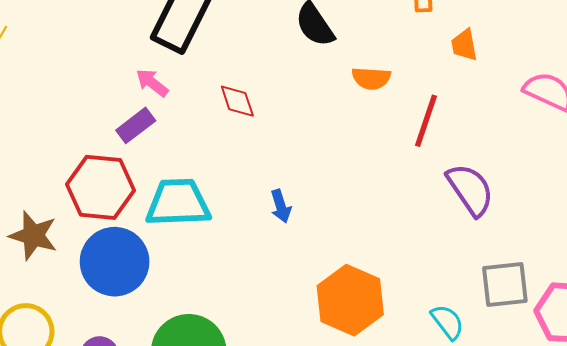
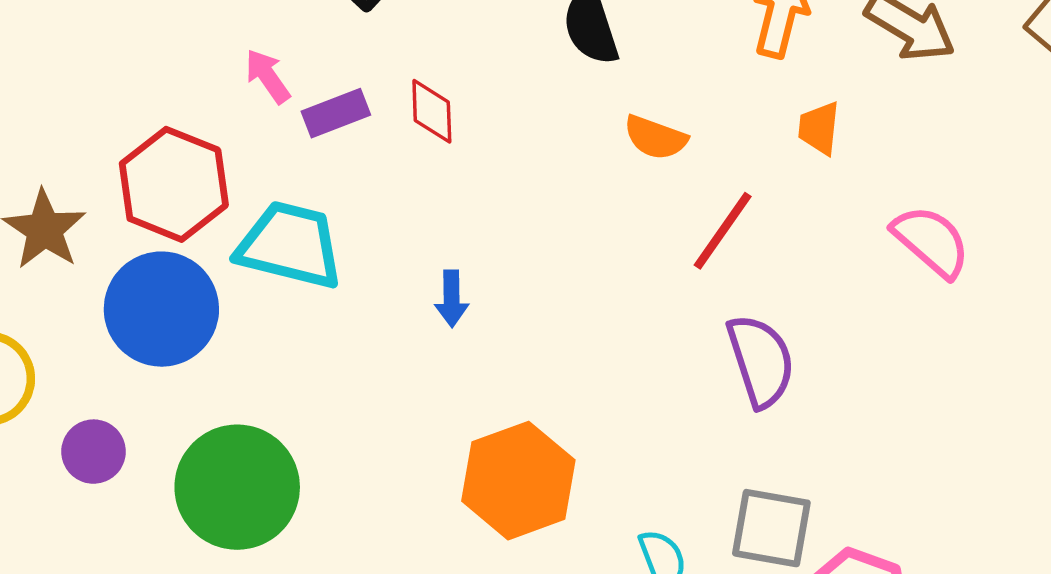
pink arrow: (152, 83) -> (268, 76), moved
purple rectangle: (136, 125) -> (336, 113), moved

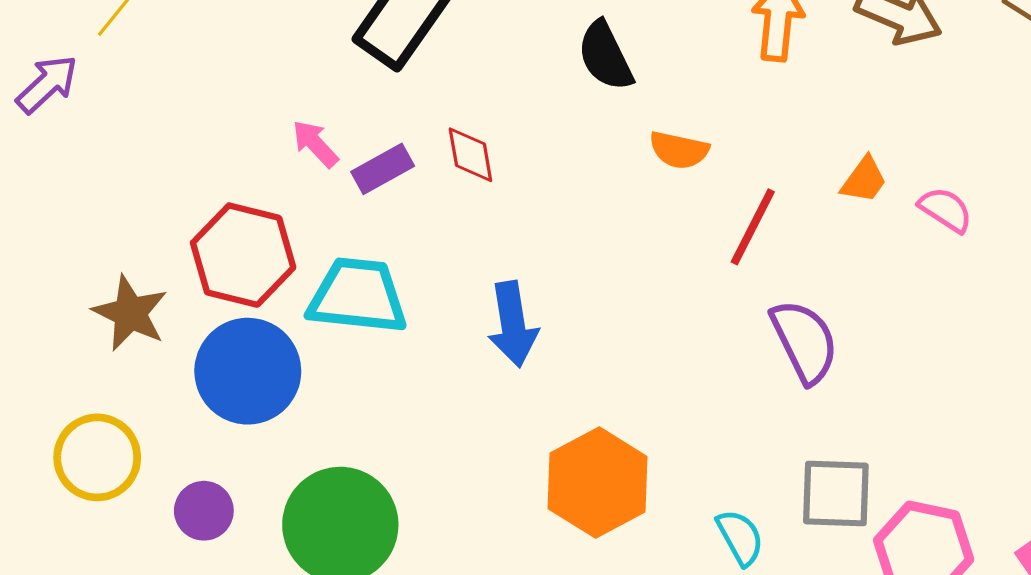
orange trapezoid: (819, 128) -> (864, 180), moved, turned -142
pink semicircle: (931, 241) -> (946, 210), size x0.7
blue arrow: (452, 299) -> (513, 324), size x1.6

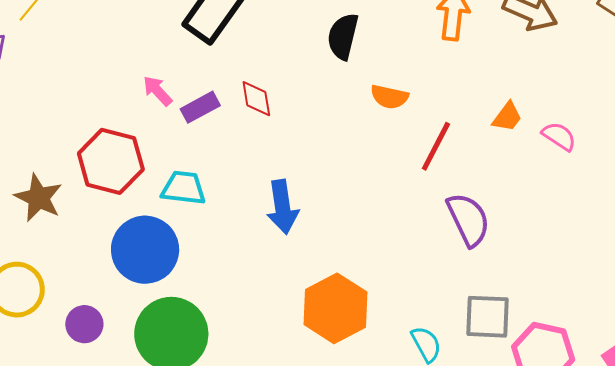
black semicircle: (605, 56) -> (343, 36), turned 39
cyan trapezoid: (358, 296) -> (184, 188), size x0.7
blue circle: (248, 371) -> (145, 250), moved

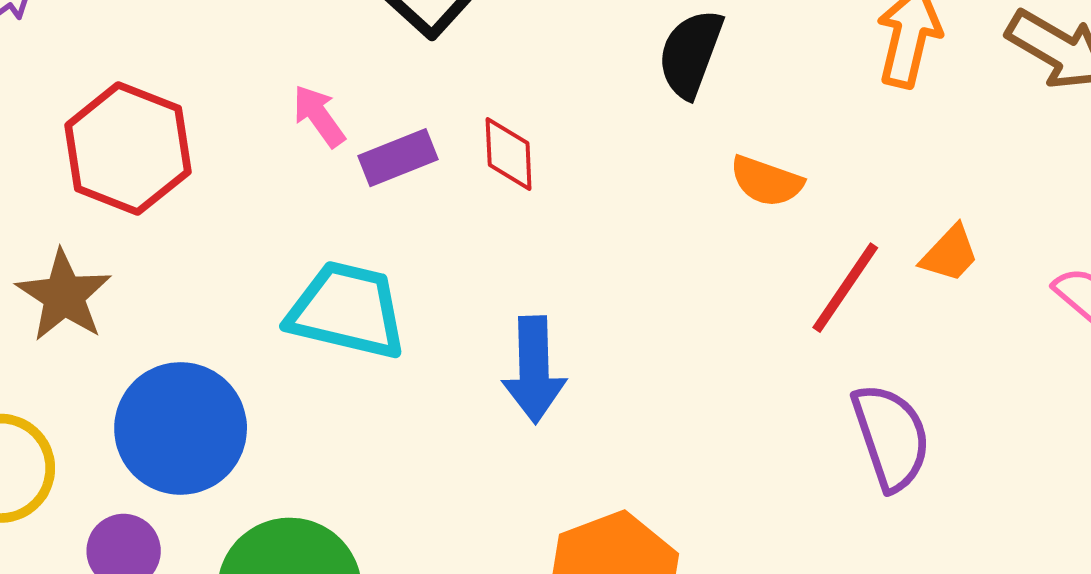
orange trapezoid: (507, 117) -> (950, 254), moved
red hexagon: (111, 161) -> (128, 149), moved
cyan trapezoid: (184, 188) -> (347, 310), size x1.4
blue circle: (145, 250) -> (181, 428), moved

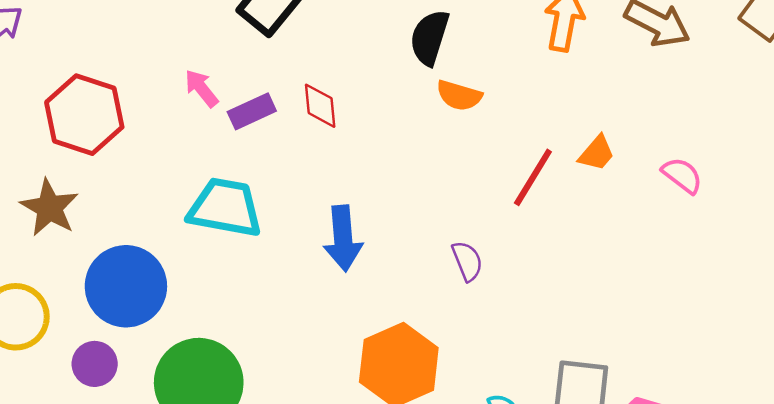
orange semicircle: (767, 181) -> (459, 96), moved
purple semicircle: (891, 437) -> (467, 261), moved, size x0.6

